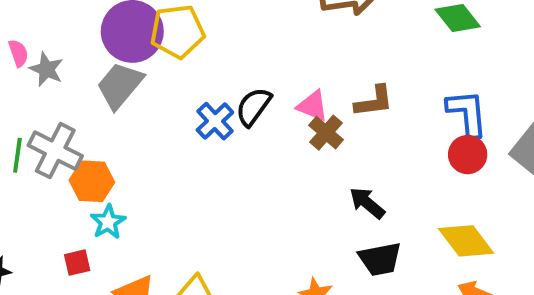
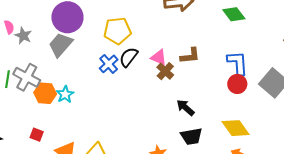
yellow pentagon: (177, 31) -> (117, 31), moved
cyan star: (108, 222) -> (65, 94), moved
red square: (77, 263) -> (37, 135), turned 32

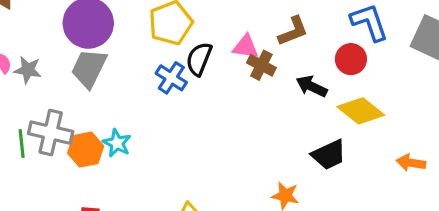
red circle: (237, 84) -> (351, 59), moved
black arrow: (185, 108) -> (312, 86), moved
yellow diamond: (236, 128) -> (361, 111), moved

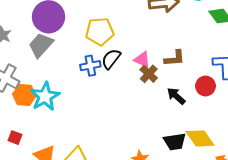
blue cross: (171, 78) -> (90, 66), turned 30
yellow diamond: (361, 111) -> (200, 138), moved
cyan star: (117, 143) -> (45, 96), size x1.6

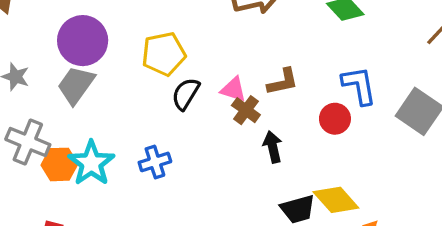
blue cross: (90, 66) -> (155, 162), moved
black arrow: (176, 96) -> (273, 147), moved, turned 42

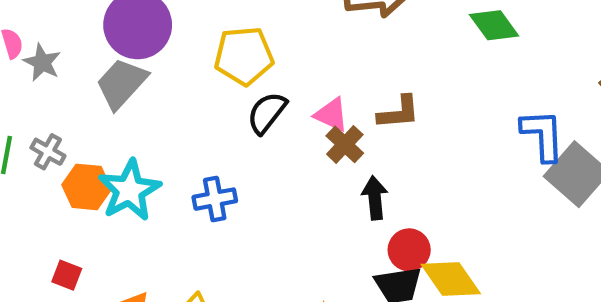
blue L-shape: (359, 85) -> (543, 135), moved
red circle: (335, 119) -> (409, 250), moved
gray cross: (28, 142) -> (48, 152), size x0.6

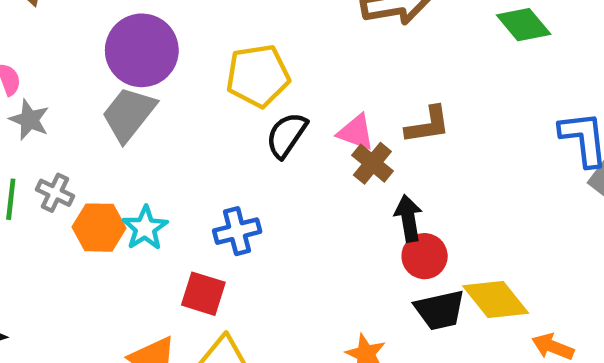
gray star: (42, 62) -> (29, 120), moved
cyan star: (129, 190) -> (145, 228), size x0.7
red circle: (409, 250) -> (425, 256), moved
red square: (67, 275) -> (203, 294), moved, size x1.4

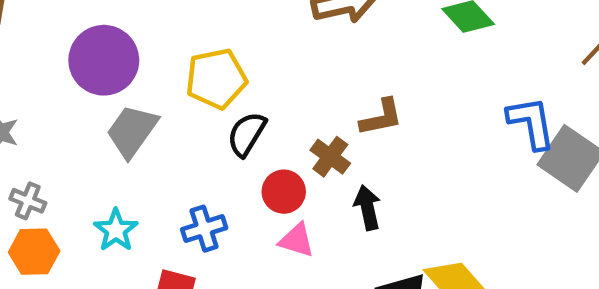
gray trapezoid: (129, 114) -> (132, 131), moved
pink triangle: (356, 132) -> (297, 240), moved
orange hexagon: (99, 228) -> (34, 252), moved
red circle: (425, 256) -> (284, 192), moved

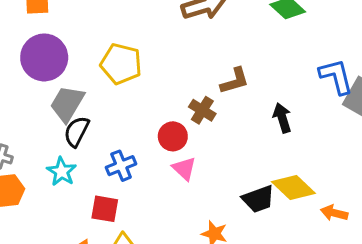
yellow pentagon: (216, 79) -> (121, 64), turned 30
black semicircle: (247, 134) -> (77, 131), moved
black arrow: (367, 208) -> (282, 118), moved
pink triangle: (297, 240) -> (184, 169), turned 30

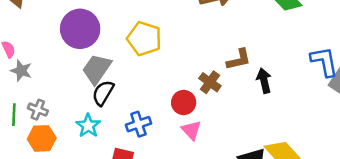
black arrow: (282, 118) -> (264, 81), moved

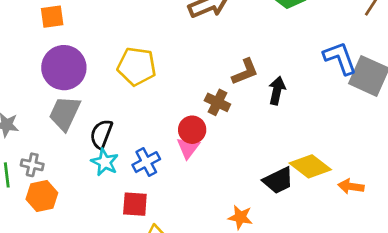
gray trapezoid: (97, 69) -> (65, 113), moved
black arrow: (264, 81) -> (277, 91), turned 35
cyan star: (88, 126) -> (105, 162), moved
pink triangle: (191, 130) -> (188, 148), moved, turned 30

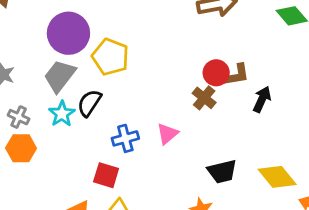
yellow pentagon: (137, 66) -> (110, 57), moved
red circle: (192, 130) -> (216, 73), moved
cyan star: (105, 162) -> (62, 114), moved
black trapezoid: (278, 181) -> (222, 171), moved

